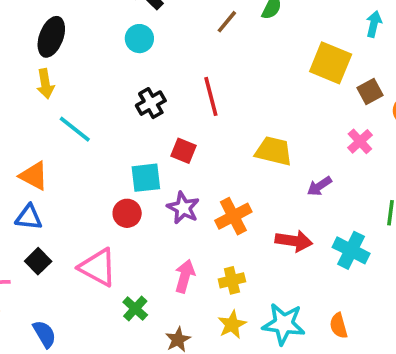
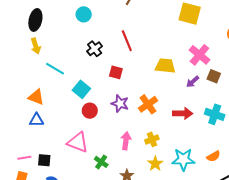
brown square: (370, 91) -> (214, 76), moved, turned -32
pink cross: (360, 141) -> (199, 55), moved, size x1.5
cyan square: (146, 178) -> (81, 89), moved, turned -36
black square: (38, 261) -> (44, 160), moved, turned -32
orange semicircle: (339, 326) -> (213, 156), turned -96

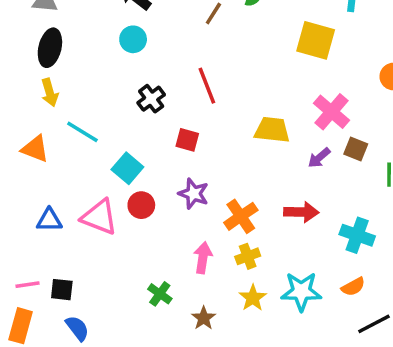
orange triangle: (36, 97) -> (35, 149), moved
orange cross: (148, 104) -> (241, 216), moved
cyan cross: (215, 114) -> (357, 235), moved
pink triangle: (78, 142) -> (99, 217), moved

